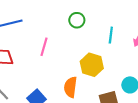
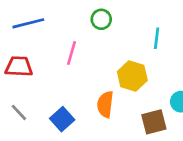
green circle: (77, 20) -> (101, 19), moved

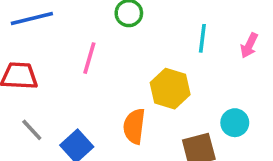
gray line: (19, 112) -> (32, 130), moved

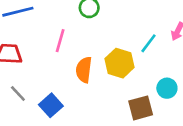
cyan line: (202, 38) -> (148, 43), moved, turned 30
orange semicircle: (134, 126) -> (84, 70), moved

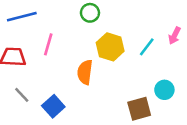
pink line: (60, 41) -> (48, 44), moved
yellow hexagon: (119, 63) -> (110, 47), moved

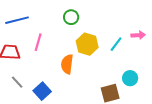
pink arrow: (175, 36) -> (138, 35), turned -120

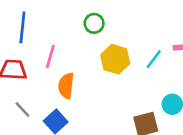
blue line: (17, 20) -> (22, 27), turned -70
orange semicircle: (67, 64) -> (66, 86), moved

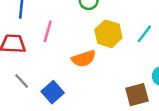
orange semicircle: (66, 86) -> (84, 59), moved, turned -115

